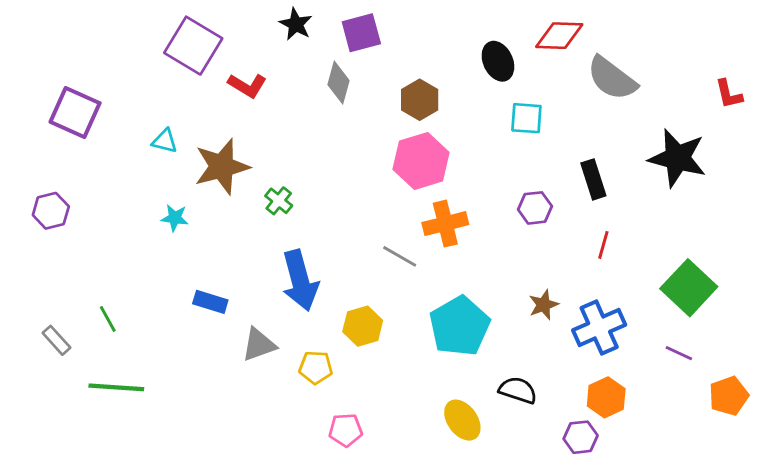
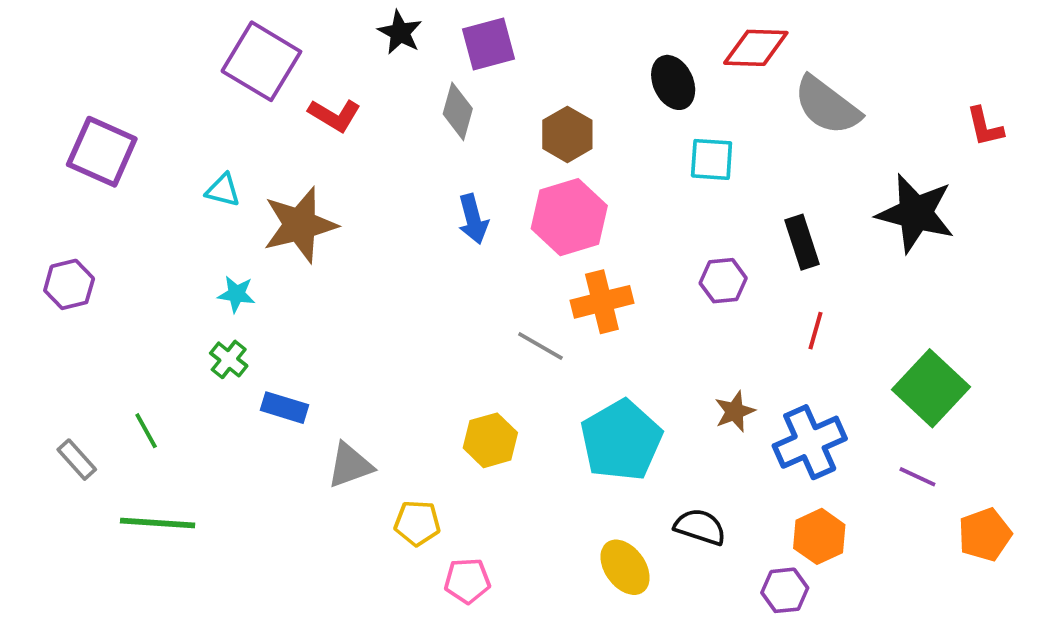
green cross: (279, 201) -> (229, 359), moved
blue arrow: (300, 281) -> (473, 219), moved, size x0.6
yellow pentagon: (316, 367) -> (417, 523), moved

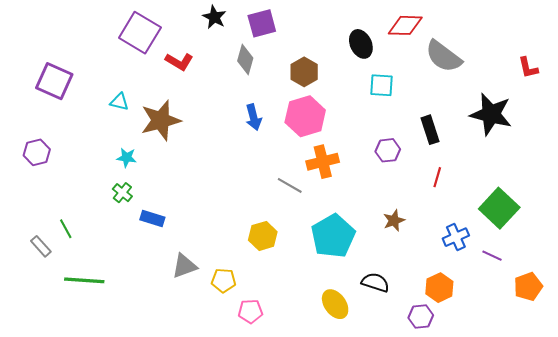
green line: (146, 431) -> (66, 229), moved
blue cross: (810, 442) -> (456, 237), moved, size x0.7
gray triangle: (350, 465) -> (184, 266), moved

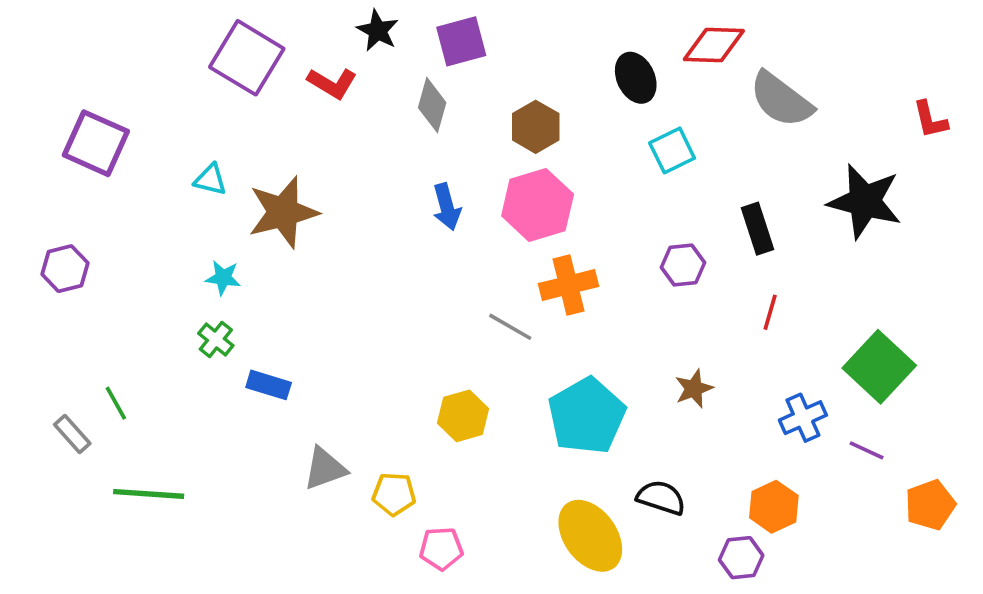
red L-shape: (179, 62) -> (332, 83), moved
cyan square: (382, 85) -> (672, 150), turned -30
yellow ellipse: (335, 304) -> (590, 536), size x1.4

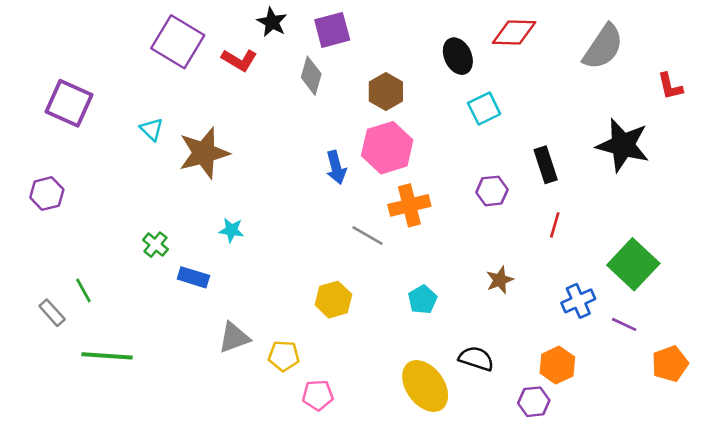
gray semicircle: (781, 100) -> (603, 47), moved, turned -93
cyan triangle: (210, 180) -> (152, 129), turned 30
blue arrow: (447, 207) -> (336, 167), moved
cyan star: (223, 278) -> (231, 230), moved
cyan pentagon: (587, 416) -> (423, 300), size x0.5

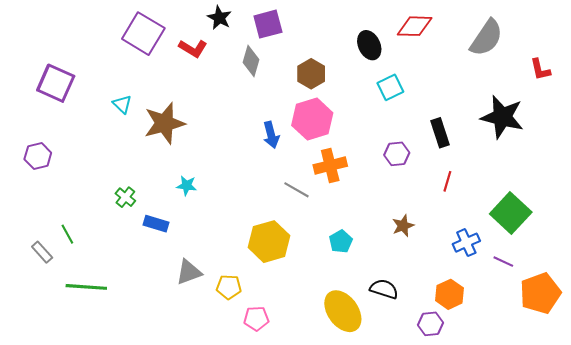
yellow hexagon: (333, 300) -> (269, 242), size x1.4
orange pentagon: (670, 364) -> (540, 293), size x1.4

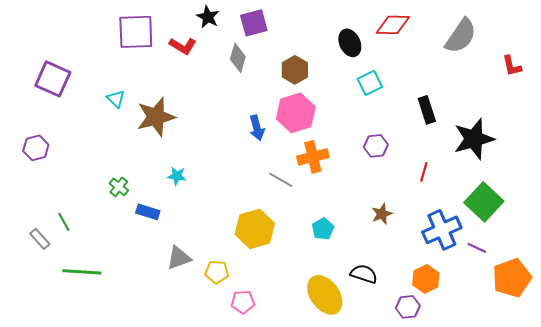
purple square: (143, 34) -> (136, 32), turned -33
black star: (502, 117) -> (474, 139), moved, turned -30
black rectangle: (440, 133) -> (427, 110), moved
blue cross: (466, 243) -> (442, 230), size x1.5

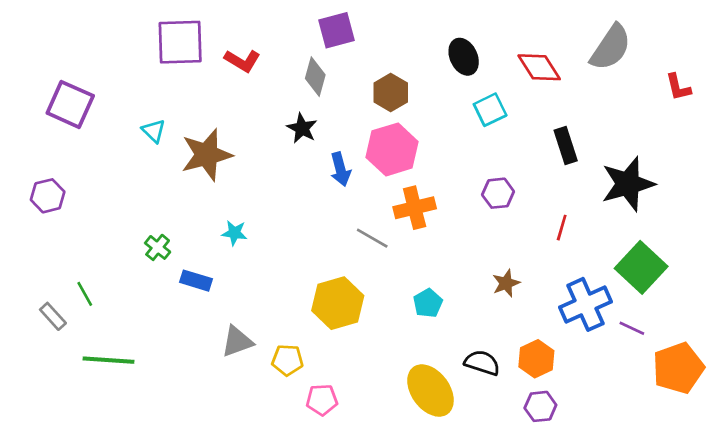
black star: (208, 17) -> (302, 128), moved
red diamond: (393, 25) -> (539, 67), moved, turned 56
orange hexagon: (426, 279) -> (536, 359), moved

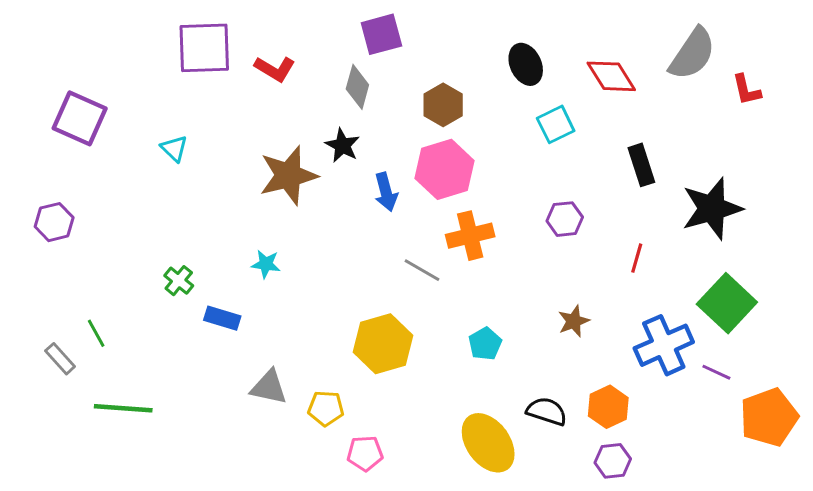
red L-shape: (678, 87) -> (746, 90), moved
brown star: (207, 155) -> (288, 175), moved
gray triangle: (237, 342) -> (269, 387), turned 32

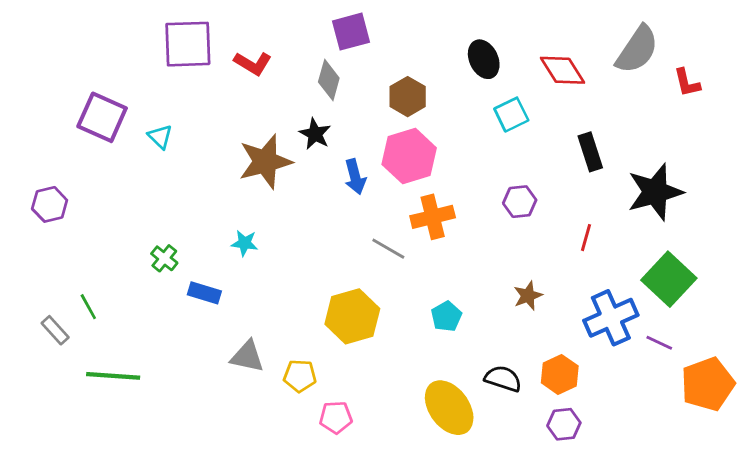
purple square: (80, 118) -> (102, 117), moved

